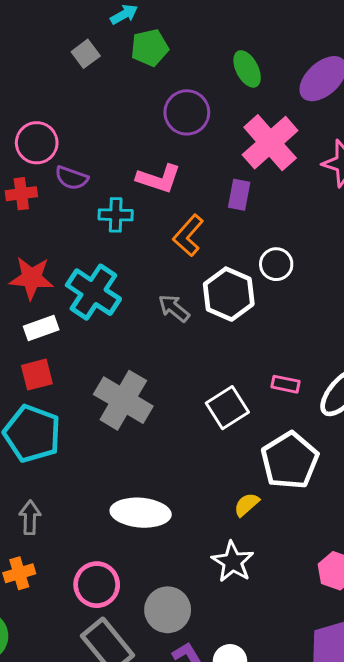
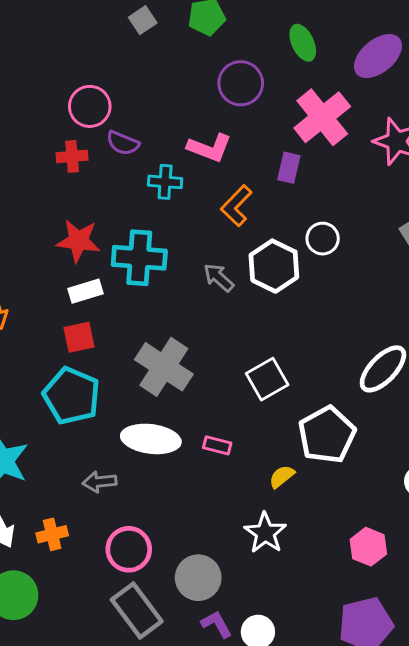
cyan cross: (93, 292) -> (139, 258), turned -32
pink rectangle: (285, 384) -> (217, 445), moved
white ellipse: (141, 513) -> (151, 439), moved
gray arrow: (30, 518) -> (99, 482), moved, turned -100

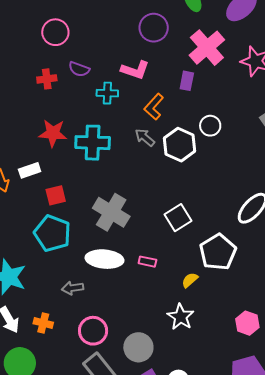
pink circle: (90, 106) -> (55, 32), moved
gray arrow: (219, 278) -> (145, 137), moved
white rectangle: (86, 291) -> (30, 170), moved
orange cross: (52, 534) -> (43, 323), turned 30

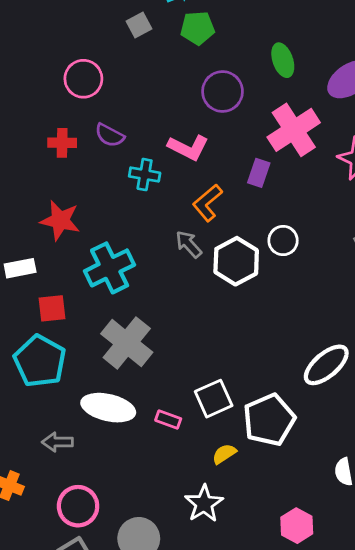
cyan cross: (93, 143) -> (110, 268), moved, turned -36
white square: (178, 218) -> (214, 399), moved

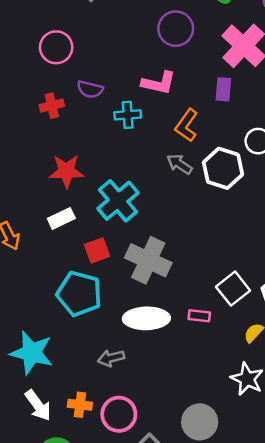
white rectangle: (20, 268) -> (61, 218), moved
red square: (52, 308) -> (97, 250), moved
pink circle: (78, 506) -> (119, 414), moved

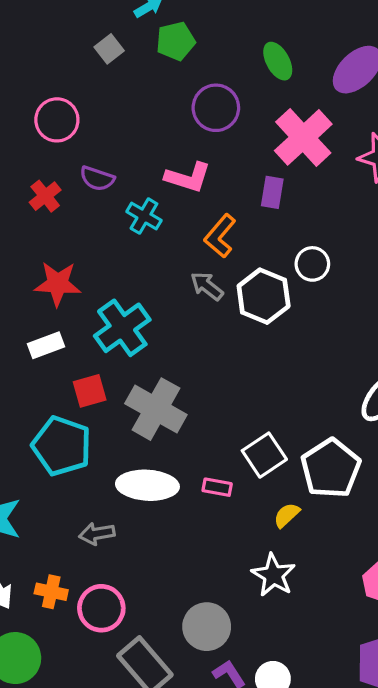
red cross: (52, 106) -> (45, 196), turned -30
cyan cross: (128, 115) -> (144, 216), turned 30

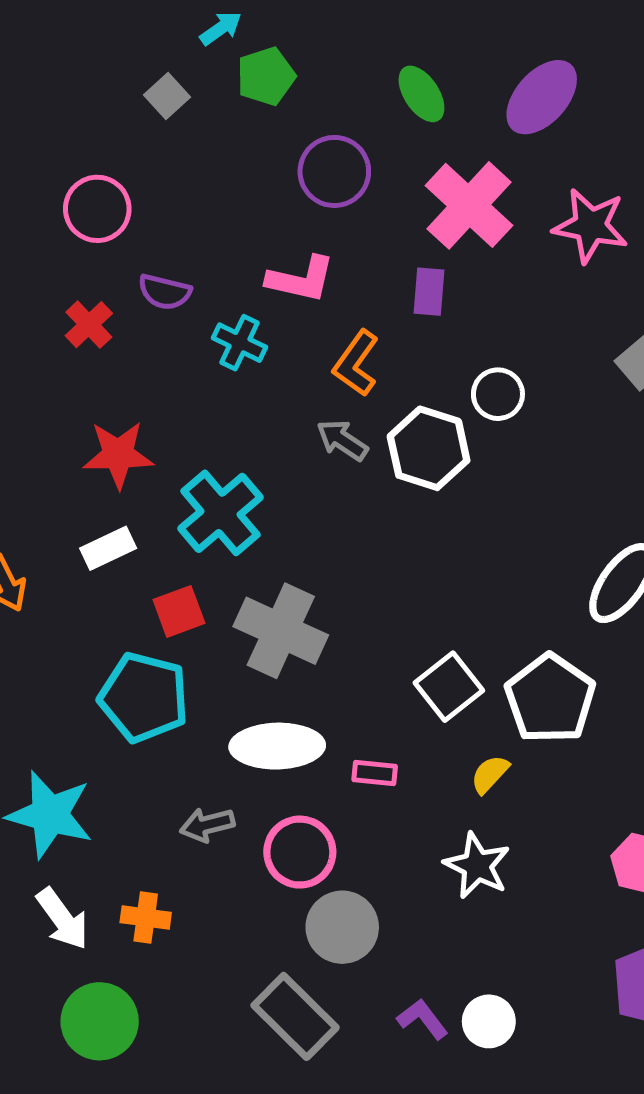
pink rectangle: (217, 487) -> (375, 773), moved
pink circle: (101, 608) -> (300, 852), moved
gray circle: (207, 627) -> (342, 927), moved

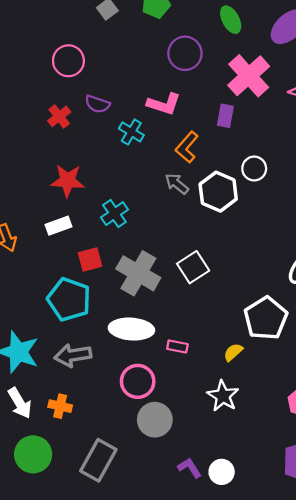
cyan cross: (220, 513) -> (114, 214), size x0.7
white square: (449, 687) -> (193, 267), moved
gray arrow: (207, 825) -> (73, 355), moved, size x1.4
gray rectangle: (295, 1016) -> (98, 460), moved, turned 69

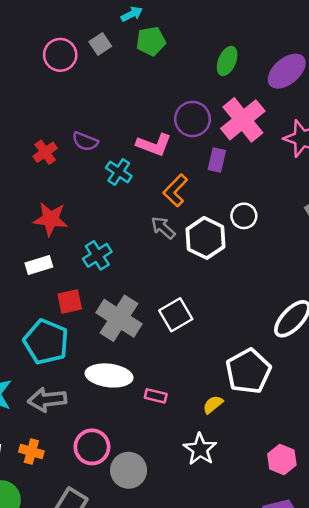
green ellipse: (231, 20) -> (227, 61), turned 48
purple circle: (185, 53) -> (192, 119), moved
pink circle: (68, 61) -> (60, 55), moved
pink circle: (138, 381) -> (92, 447), moved

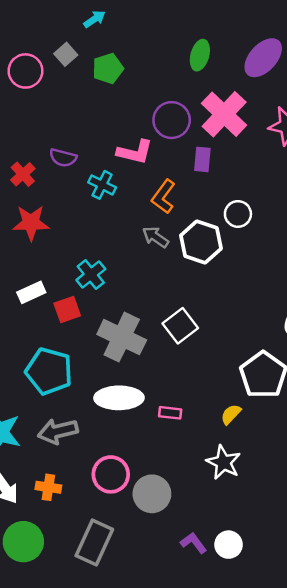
green pentagon: (151, 41) -> (108, 69), moved
red star: (51, 219) -> (31, 223), moved
red square: (70, 301) -> (67, 309), moved

